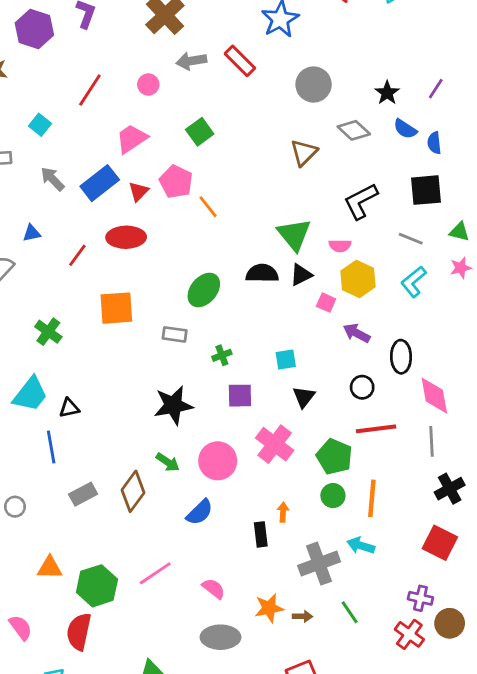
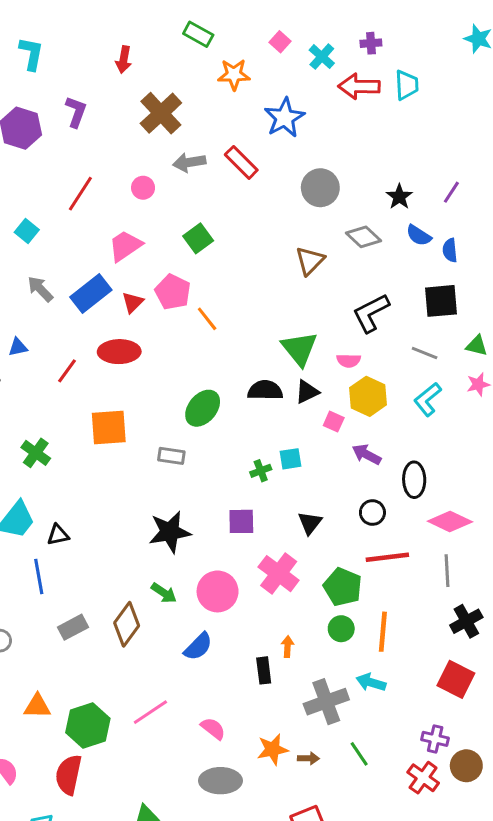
green cross: (222, 355) -> (261, 471), moved
cyan square: (286, 359) -> (291, 459), moved
pink diamond: (434, 396) -> (450, 521), turned -54

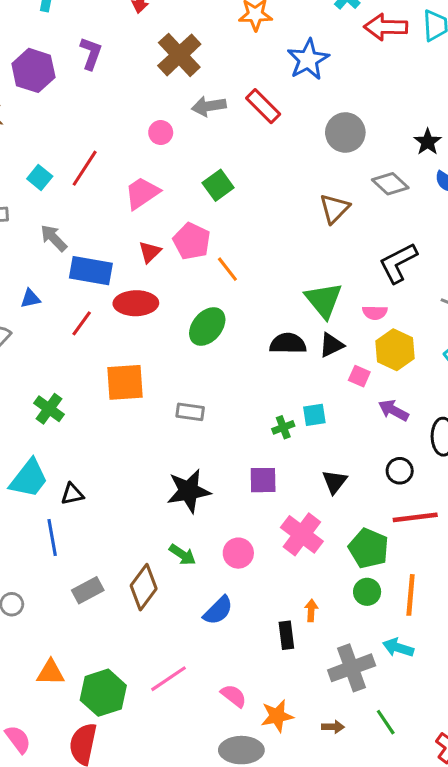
red line: (80, 194) -> (85, 168), moved
blue rectangle: (91, 293) -> (91, 271), moved, turned 48
green ellipse: (203, 408) -> (207, 326), moved
pink circle: (218, 591) -> (238, 553), size x0.7
orange star: (273, 749) -> (277, 716), moved

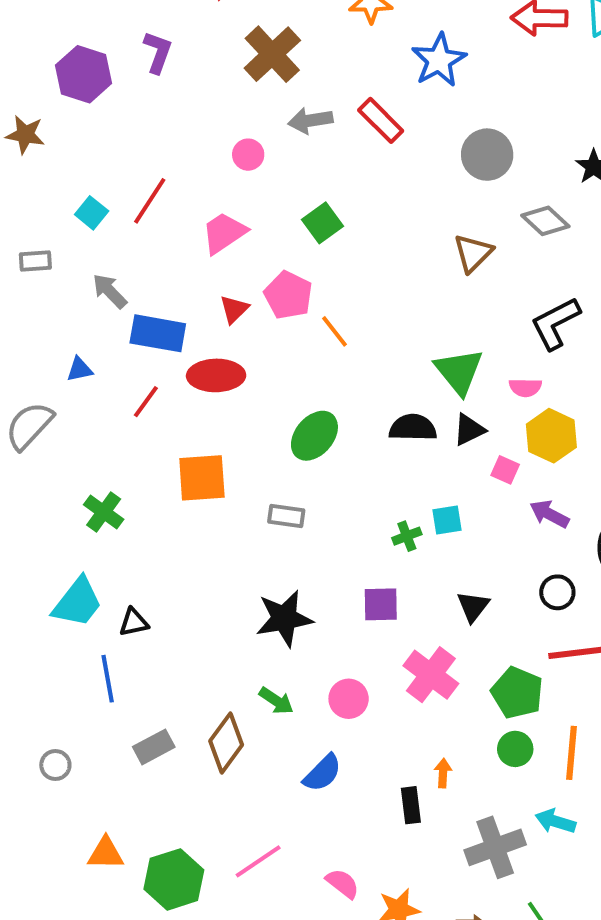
green ellipse: (207, 326) -> (314, 436), moved

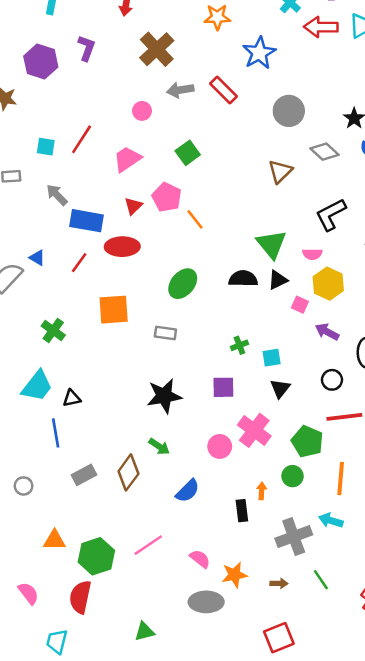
cyan square: (92, 213) -> (46, 147), turned -30
blue triangle: (79, 369) -> (37, 258), moved, turned 42
cyan square: (447, 520) -> (272, 358), moved
pink circle: (349, 699) -> (220, 446), moved
green circle: (515, 749) -> (292, 476), moved

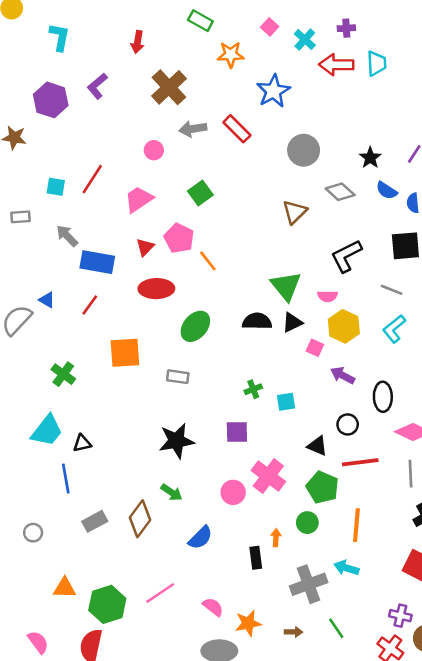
purple L-shape: (86, 48) -> (97, 86), turned -150
red ellipse: (122, 247) -> (156, 289), moved
black triangle: (280, 388) -> (317, 446), moved, turned -45

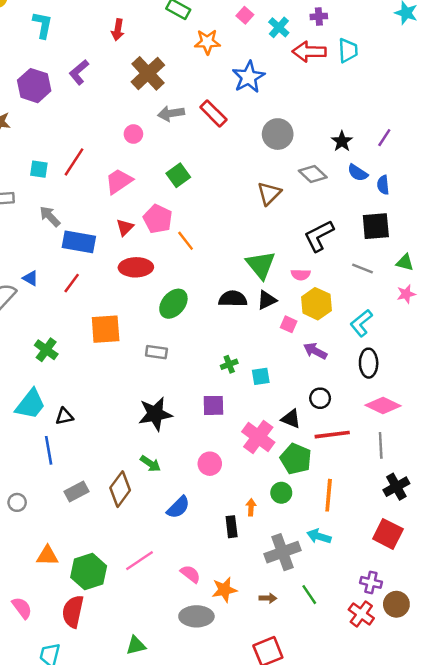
cyan L-shape: (394, 329) -> (361, 323), moved
black ellipse: (383, 397) -> (369, 363), moved
pink cross: (268, 476) -> (258, 437), moved

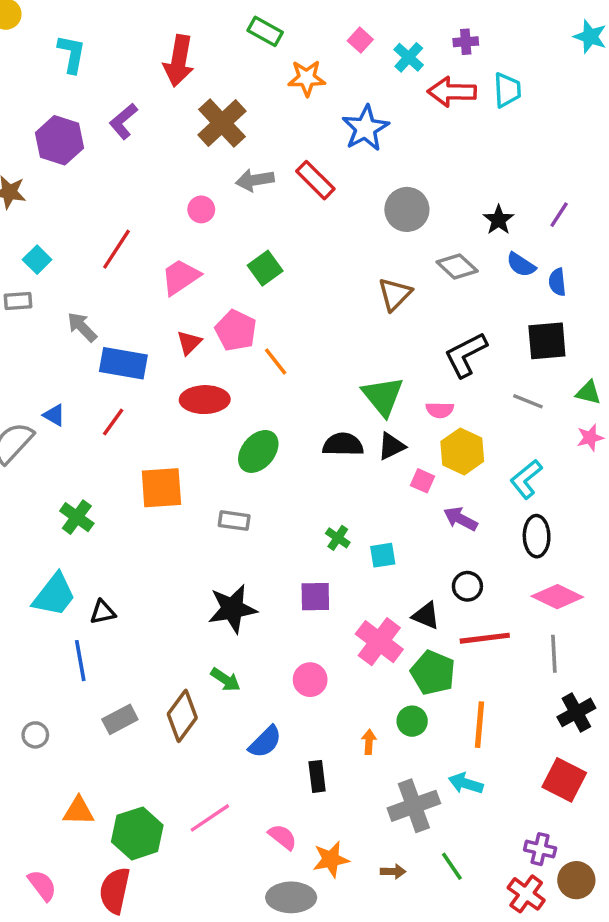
red arrow: (118, 30) -> (179, 61), size x1.6
cyan square: (39, 169) -> (37, 260), moved, turned 36
green cross: (229, 364) -> (338, 538), turned -35
black rectangle: (232, 527) -> (317, 776), moved

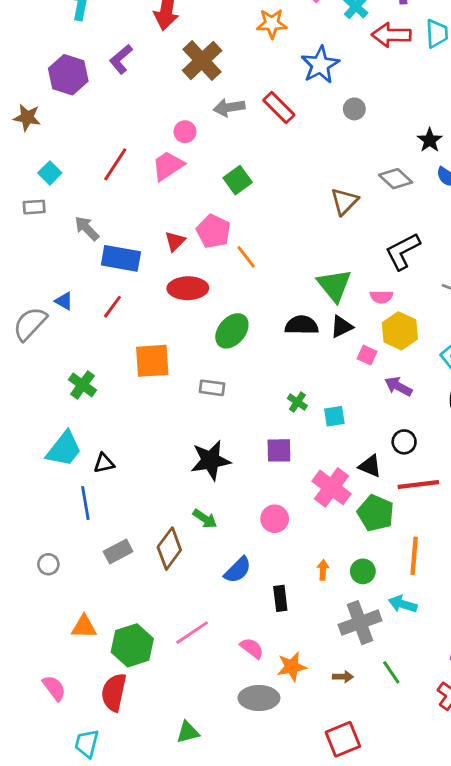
gray circle: (407, 209) -> (354, 109), moved, size x0.6
pink trapezoid: (180, 277) -> (168, 166), moved
green circle: (412, 721) -> (363, 571), moved

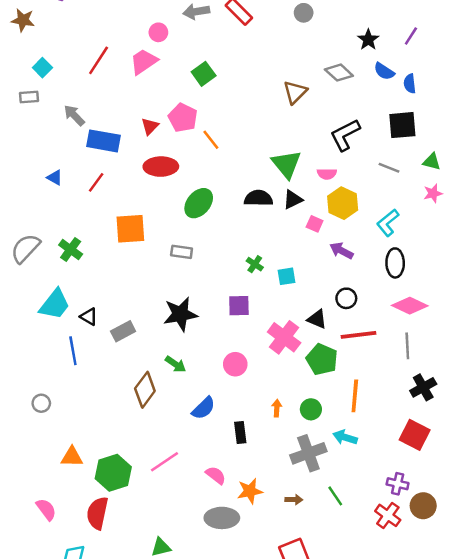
gray semicircle: (30, 324) -> (25, 248), moved
black triangle: (104, 463) -> (89, 317), turned 42
gray rectangle: (118, 551) -> (123, 331), moved

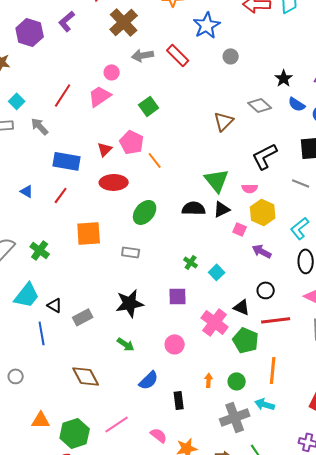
gray arrow: (74, 115) -> (40, 126), moved
cyan square: (287, 276) -> (217, 272), turned -35
brown diamond: (145, 390) -> (86, 376), moved, turned -64

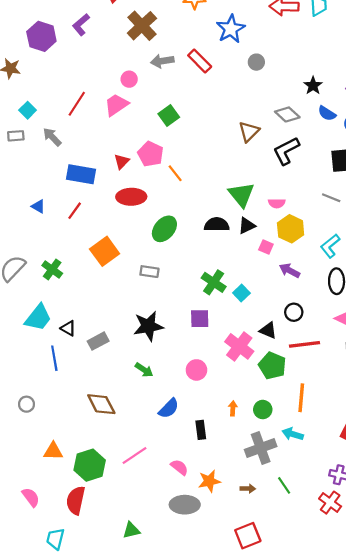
black L-shape: (265, 156) -> (286, 151), moved
orange square: (89, 233) -> (105, 251), turned -32
green cross: (191, 262) -> (214, 282), size x1.6

